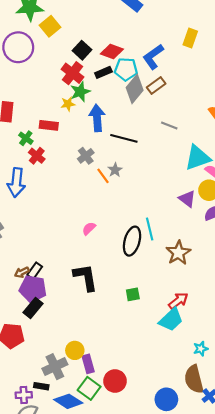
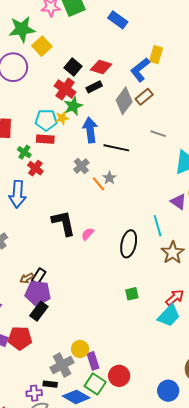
yellow rectangle: (190, 38) -> (156, 55), moved
cyan pentagon: (126, 69) -> (46, 120), moved
cyan line: (150, 229) -> (158, 226), moved
black L-shape: (86, 277) -> (64, 223), moved

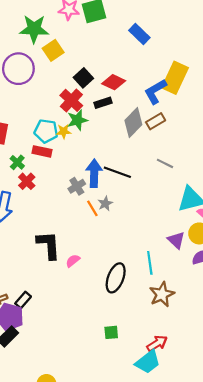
yellow rectangle: (156, 55) -> (175, 78), size x1.6
blue arrow: (90, 130) -> (94, 173), moved
black rectangle: (39, 276) -> (23, 300), moved

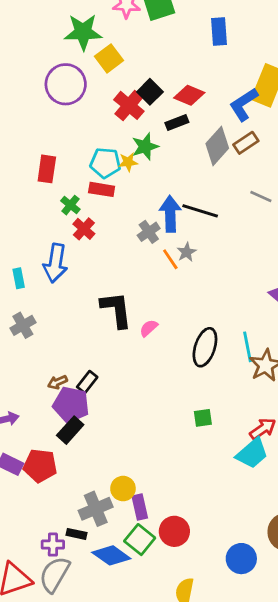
blue rectangle: (139, 34) -> (219, 31), turned 45
red cross: (71, 100) -> (129, 105), moved
cyan line: (150, 263) -> (247, 347), moved

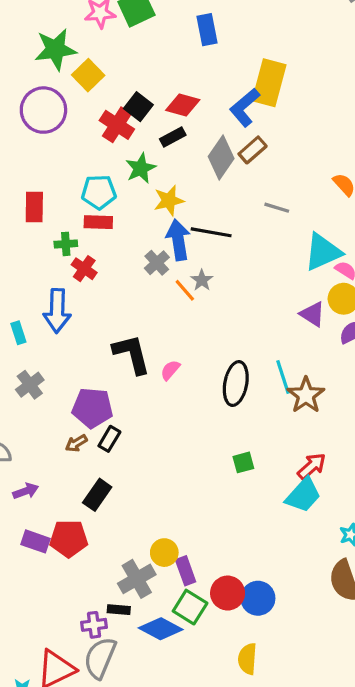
yellow star: (128, 162) -> (169, 201), moved, size x1.4
green cross: (70, 205) -> (66, 244), turned -36
purple pentagon: (71, 405) -> (92, 408), moved
blue circle: (241, 559) -> (258, 598), moved

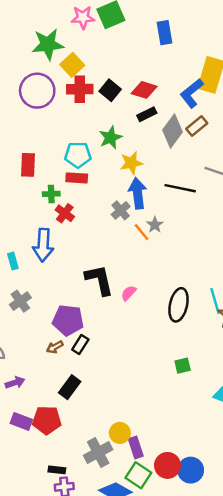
red cross: (117, 125) -> (80, 89), moved, turned -35
black rectangle: (173, 137) -> (147, 114), moved
black line: (211, 232) -> (180, 188), moved
black rectangle: (119, 610) -> (57, 470), moved

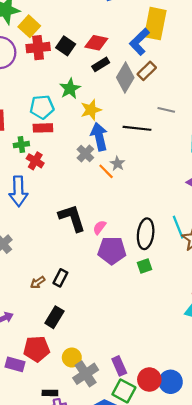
purple pentagon: (68, 320) -> (112, 250), moved
green square: (183, 366) -> (144, 266), moved
purple rectangle: (21, 421) -> (15, 364), moved
yellow circle: (120, 433) -> (72, 358), moved

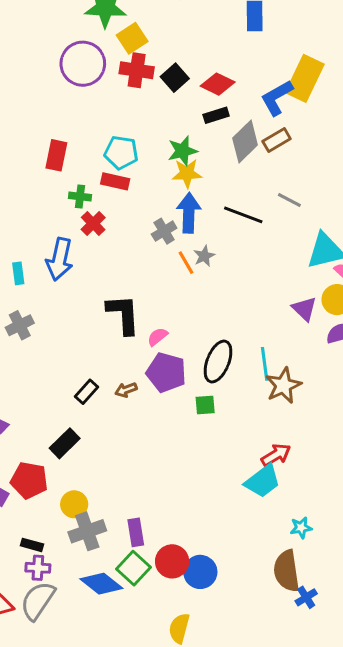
green star: (70, 89) -> (182, 151), moved
brown arrow: (38, 282) -> (126, 390), moved

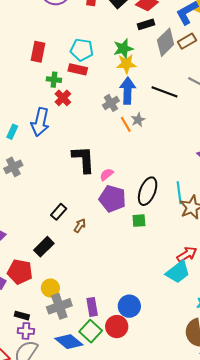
cyan rectangle: (18, 273) -> (12, 132), turned 32
brown arrow: (126, 390) -> (80, 226), moved, turned 144
blue circle: (200, 572) -> (129, 306), moved

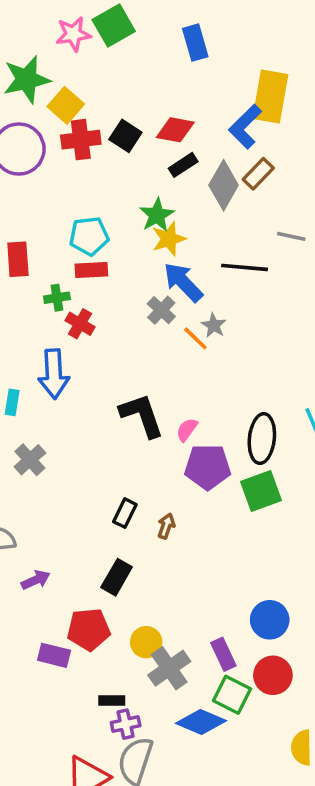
blue arrow: (128, 91) -> (183, 282), turned -30
green square: (139, 221) -> (261, 491), size x1.6
blue circle: (129, 306) -> (270, 620), moved

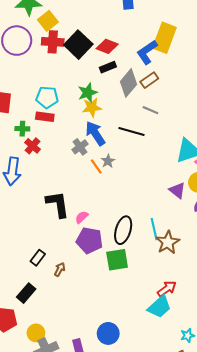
black square: (125, 136) -> (78, 45), size x1.5
gray line: (291, 236) -> (150, 110), moved

